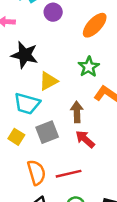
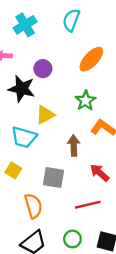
purple circle: (53, 12) -> (43, 69), moved
gray square: (47, 132) -> (54, 177), moved, turned 30
red arrow: (85, 139) -> (100, 173), moved
red line: (69, 174) -> (88, 205), moved

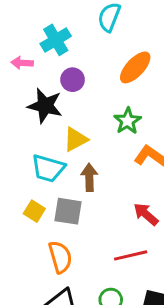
cyan cross: (25, 25) -> (56, 40), moved
brown arrow: (74, 146) -> (89, 178), moved
gray square: (54, 177) -> (68, 211), moved

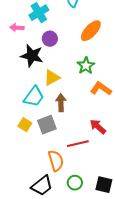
cyan trapezoid: (48, 168) -> (34, 97), turned -70
gray square: (68, 211) -> (47, 125), turned -30
red line: (131, 255) -> (78, 144), moved
orange semicircle: (60, 257) -> (56, 161), moved

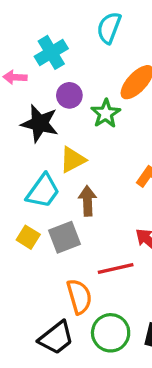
green star: (86, 66) -> (106, 114), moved
green circle: (75, 183) -> (111, 333), size x1.5

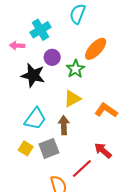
yellow triangle: (73, 160) -> (72, 99), moved
red line: (116, 269) -> (82, 169), turned -30

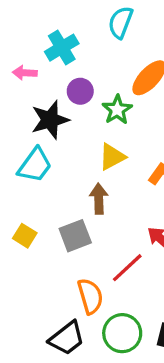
black star: (33, 75) -> (50, 120), turned -30
cyan trapezoid: (35, 119) -> (35, 165), moved
yellow square: (26, 148) -> (25, 236), moved

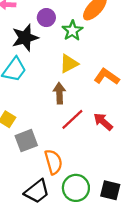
gray square: (75, 236) -> (26, 141), moved
red line: (127, 268) -> (72, 119), moved

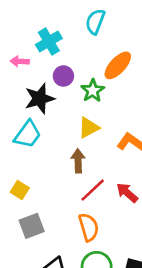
gray square: (26, 141) -> (32, 226), moved
orange semicircle: (53, 162) -> (89, 227), moved

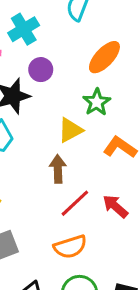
green star: (93, 91) -> (97, 102), moved
orange semicircle: (89, 227) -> (70, 247), turned 88

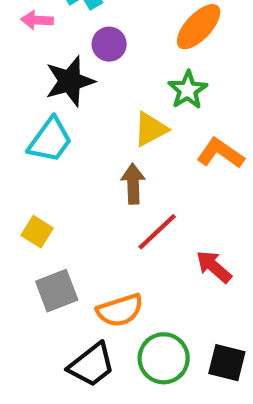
red arrow: (115, 206) -> (214, 267), moved
orange semicircle: (70, 247) -> (120, 310), moved

